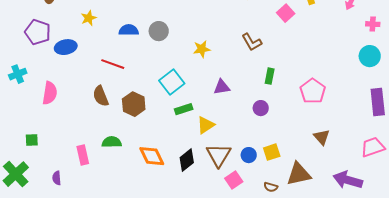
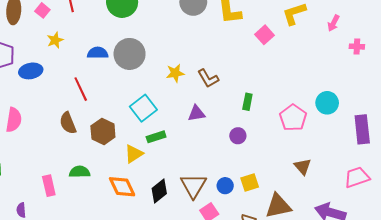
gray circle: (159, 31) -> (130, 54), size x1.5
brown L-shape: (252, 42) -> (208, 78), moved
cyan circle: (370, 56) -> (327, 103), moved
red line: (113, 64) -> (81, 89), turned 45
yellow triangle: (206, 125) -> (134, 154), moved

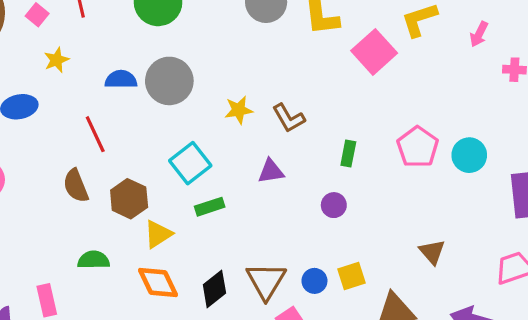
pink square: (264, 35) -> (374, 52), size x1.5
pink pentagon: (293, 118) -> (418, 147), moved
yellow triangle: (134, 154) -> (158, 234), moved
pink rectangle: (49, 186) -> (47, 300), moved

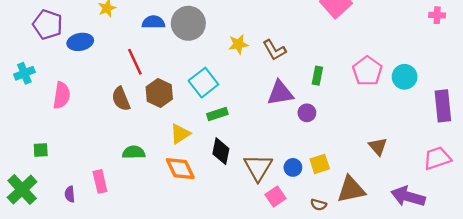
purple triangle: (271, 171) -> (280, 93), moved, size x1.4
brown hexagon: (129, 199) -> (159, 93), moved
black diamond: (214, 289) -> (221, 151), moved, turned -40

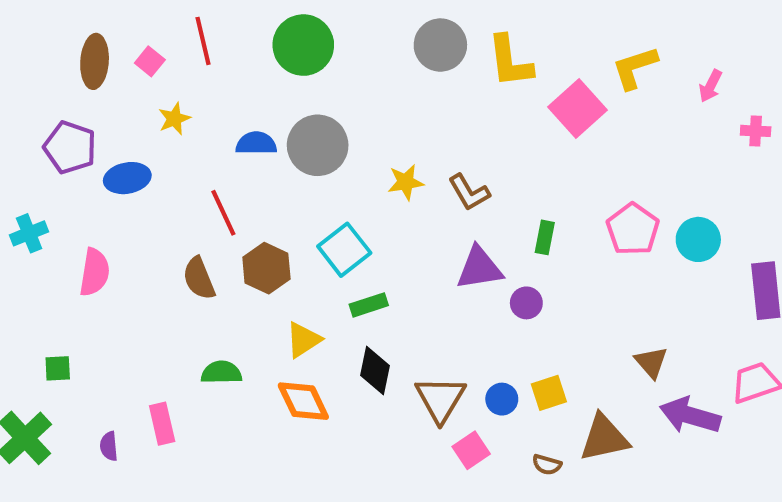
purple arrow: (408, 197) -> (690, 415), moved

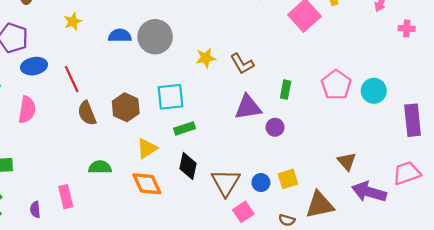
blue ellipse: (127, 178) -> (34, 66), moved
red line: (223, 213) -> (72, 79), moved
cyan square: (344, 250) -> (170, 97), turned 32

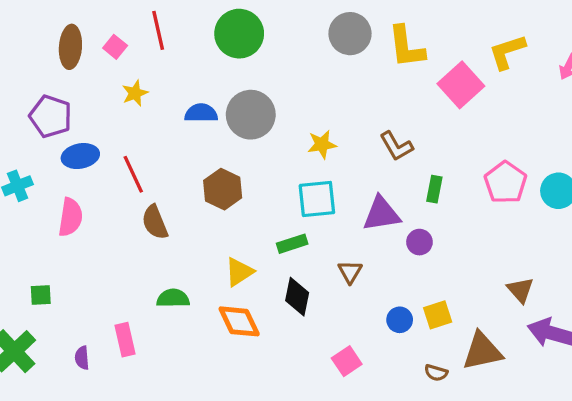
brown L-shape: (242, 64) -> (396, 146), moved
cyan square: (170, 97) -> (317, 199), moved
brown hexagon: (126, 107) -> (223, 189), moved
brown triangle: (226, 182) -> (350, 272), moved, size x0.6
pink square: (243, 212) -> (347, 361), moved

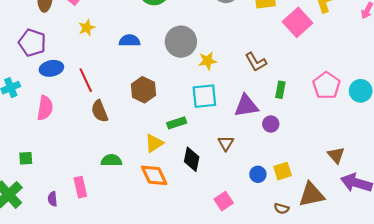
gray circle: (251, 115) -> (181, 42), moved
green rectangle: (292, 244) -> (177, 123), moved

